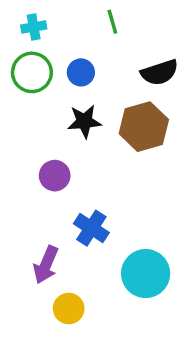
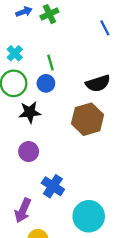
green line: (112, 22) -> (51, 63), moved
cyan cross: (34, 27) -> (15, 53), turned -35
black star: (84, 121) -> (30, 112), moved

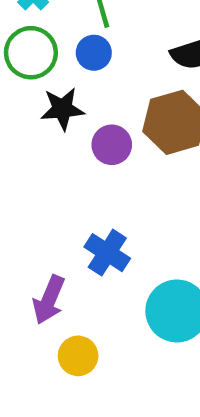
purple circle: (29, 152) -> (112, 145), moved

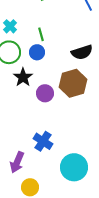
black star: (62, 109) -> (23, 77), turned -30

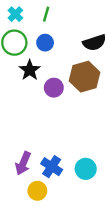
green line: (41, 34) -> (46, 14), moved, turned 32
blue cross: (43, 141) -> (52, 167), moved
cyan circle: (74, 167) -> (86, 169), size x0.7

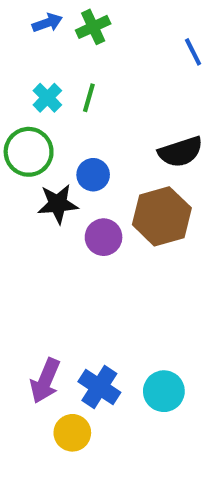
cyan cross: (15, 14) -> (47, 98), moved
blue circle: (45, 43) -> (93, 175), moved
black star: (30, 70) -> (58, 204), turned 30

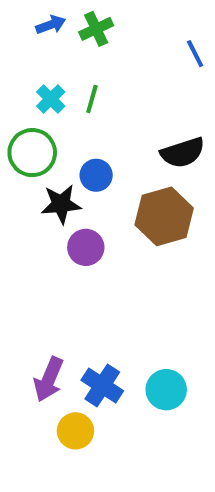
purple circle: (104, 237) -> (86, 247), moved

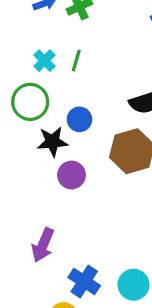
purple arrow: (49, 379) -> (43, 245), moved

